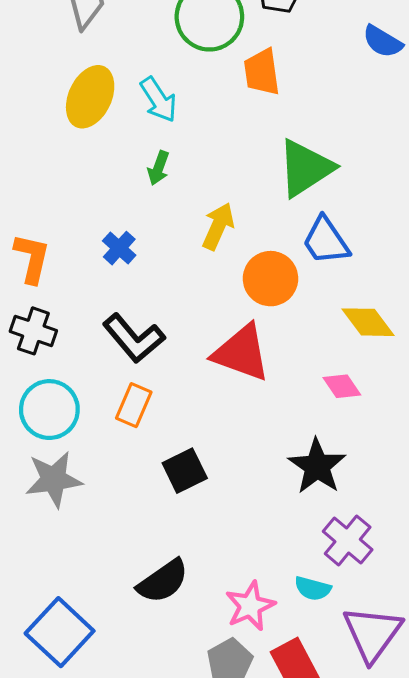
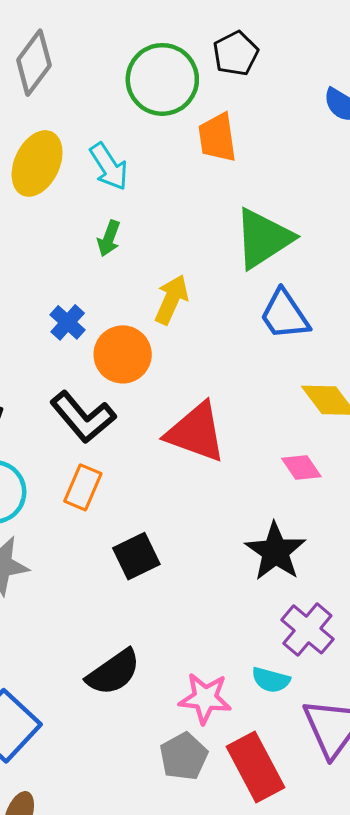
orange circle: (271, 279) -> (123, 354), moved
pink star: (250, 606) -> (205, 698), turned 30

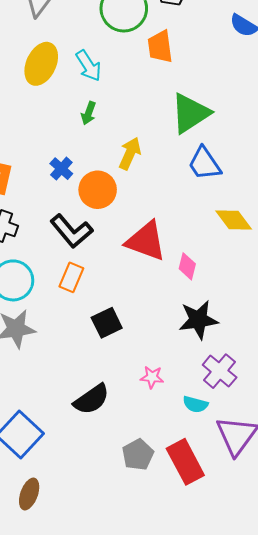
pink diamond: (301, 468) -> (187, 266), moved, turned 48
black star: (275, 552) -> (198, 320), turned 30
pink star: (205, 698) -> (152, 377), moved, size x0.7

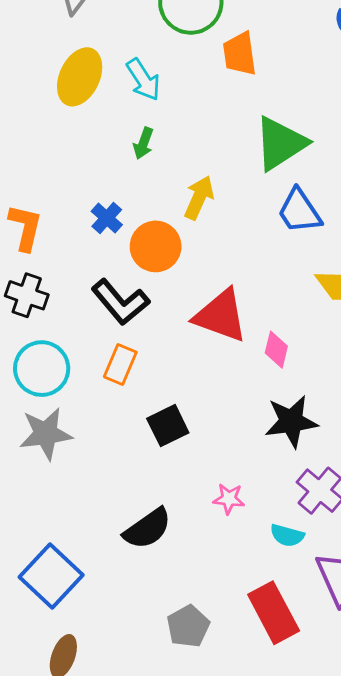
gray pentagon: (138, 455) -> (188, 626), moved

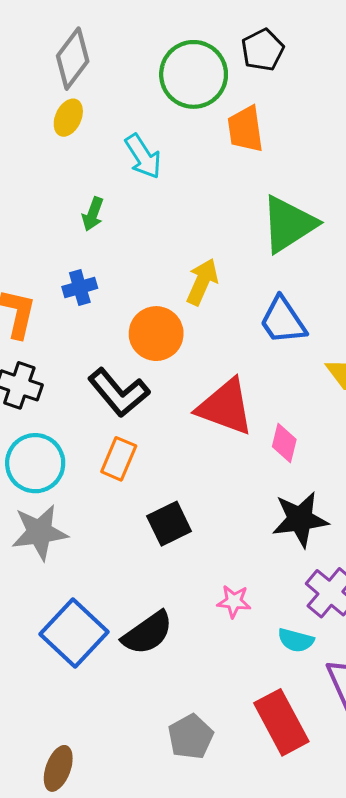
yellow ellipse: (80, 77) -> (68, 118), moved, size x0.6
green arrow: (143, 143) -> (93, 214), moved
blue trapezoid: (299, 211) -> (283, 321), moved
blue cross: (107, 218) -> (80, 287), moved, turned 32
blue square: (51, 576) -> (74, 633), moved

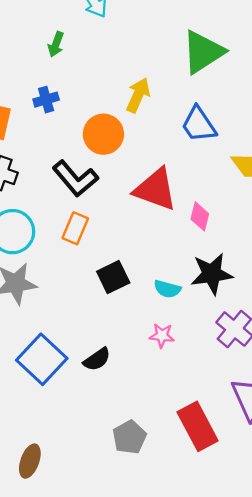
black semicircle: (147, 633) -> (97, 359), size x0.7
cyan semicircle: (296, 640) -> (167, 289), moved

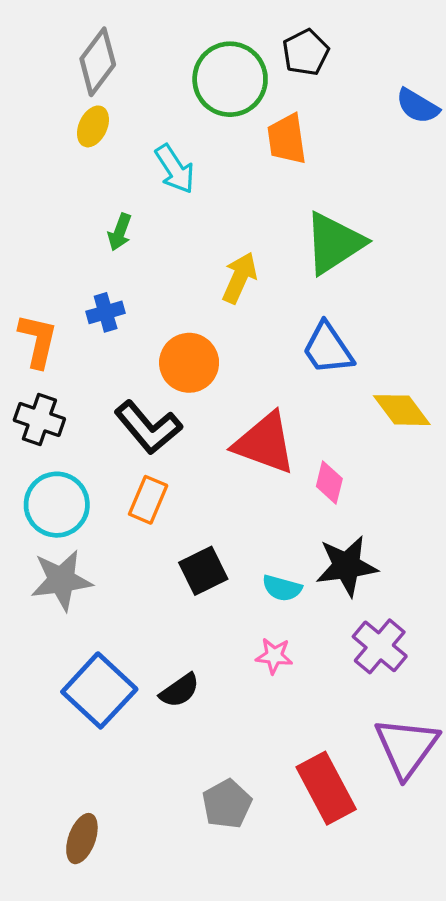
yellow arrow: (138, 95) -> (239, 278), moved

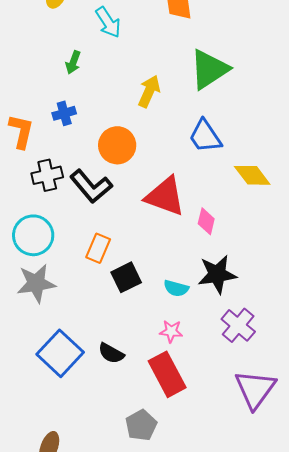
black cross: (39, 419) -> (47, 175), moved, turned -32
orange rectangle: (148, 500) -> (98, 248), moved
black semicircle: (180, 690) -> (111, 353), turned 64
red rectangle: (326, 788) -> (167, 374), moved

